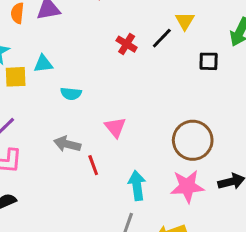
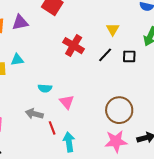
black line: (162, 38) -> (105, 55), moved
red cross: (127, 44) -> (74, 46), size x1.5
cyan semicircle: (71, 94) -> (45, 88), moved
cyan arrow: (137, 185) -> (69, 142), moved

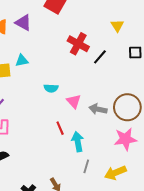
purple triangle: (20, 23) -> (23, 23), turned 42
black line: (105, 55) -> (100, 57), moved
gray arrow: (34, 114) -> (98, 109), moved

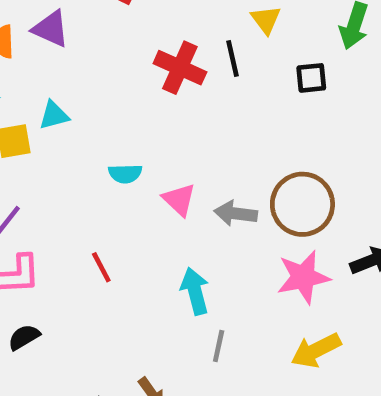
black line: (100, 57) -> (233, 59), moved, turned -49
red line: (60, 128) -> (101, 267), moved
yellow arrow: (115, 173) -> (316, 350), moved

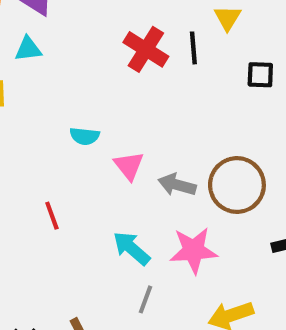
cyan triangle: (54, 115) -> (28, 49), moved
pink star: (303, 277) -> (194, 250), moved
cyan arrow: (195, 291) -> (131, 248), turned -42

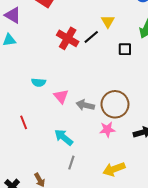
black line: (193, 48) -> (91, 37), turned 56
pink star: (194, 250) -> (107, 129), moved, size x0.7

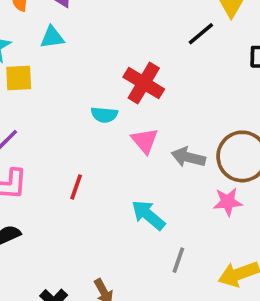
red cross: (68, 38) -> (144, 83), moved
red line: (24, 122) -> (76, 187), turned 40
gray line: (71, 163) -> (178, 260), moved

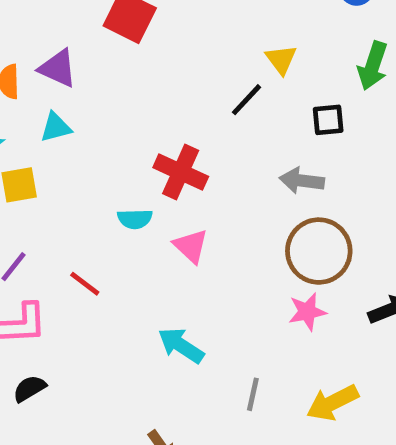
gray arrow: (188, 157) -> (302, 181), moved
red line: (76, 187) -> (85, 284), moved, turned -65
cyan arrow: (148, 215) -> (181, 345), moved

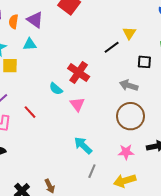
cyan semicircle: (135, 219) -> (56, 89), turned 32
pink star: (307, 312) -> (126, 152), moved
cyan arrow: (181, 345) -> (83, 145), moved

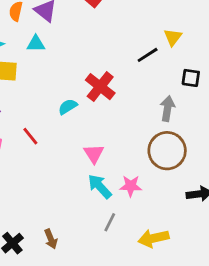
gray arrow: (129, 85) -> (167, 108), turned 78
cyan semicircle: (56, 89) -> (68, 107), turned 104
pink triangle: (77, 104) -> (94, 154), moved
pink star: (126, 152) -> (131, 186), moved

